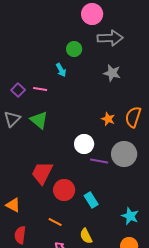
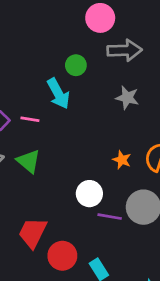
cyan arrow: (61, 70) -> (58, 94), size x1.6

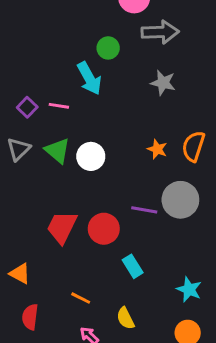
white circle: (89, 194) -> (91, 156), moved
red circle: (62, 256) -> (104, 229), moved

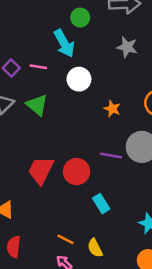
orange star: (157, 149) -> (112, 109), moved
white circle: (91, 156) -> (79, 79), moved
orange line: (81, 298) -> (65, 239), moved

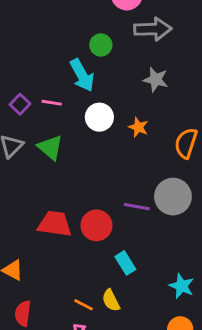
orange star: (112, 109) -> (138, 127), moved
red trapezoid: (41, 170) -> (55, 224), turned 72
yellow semicircle: (95, 248) -> (111, 300), moved

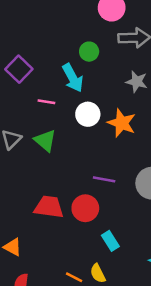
purple square: (20, 104) -> (19, 69), moved, size x1.5
orange star: (138, 127) -> (122, 123), size x1.6
purple line: (137, 207) -> (104, 179), moved

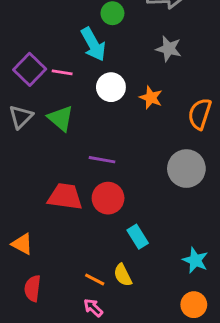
purple square: (19, 69) -> (30, 69), moved
orange star: (122, 123) -> (151, 98), size x0.7
purple line: (104, 179) -> (102, 160), moved

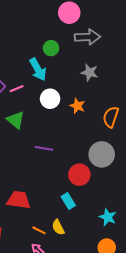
pink line: (62, 72) -> (17, 89), turned -32
red trapezoid: (65, 197) -> (19, 200), moved
red circle: (108, 198) -> (79, 175), moved

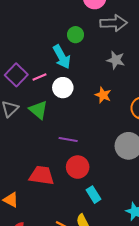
white circle: (50, 99) -> (63, 88), moved
red circle: (79, 175) -> (78, 167), moved
red trapezoid: (19, 200) -> (42, 175), moved

